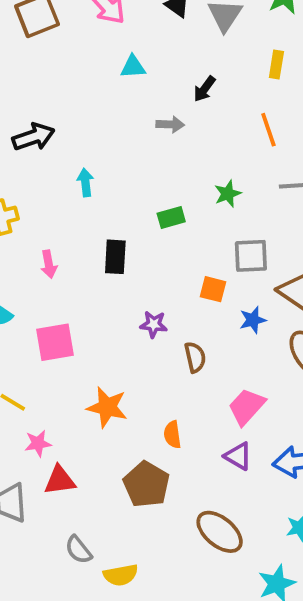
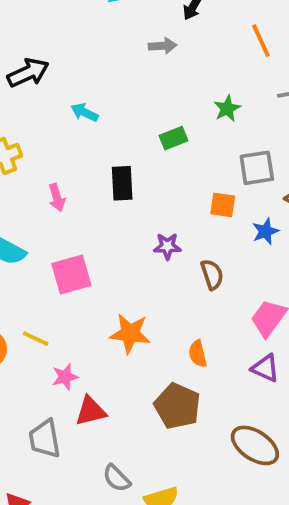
cyan arrow: (85, 182) -> (85, 112), turned -52

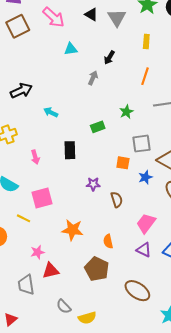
orange line: (261, 41) -> (145, 76), turned 42
gray arrow: (163, 46) -> (93, 78), turned -64
yellow line: (36, 339) -> (23, 218), moved

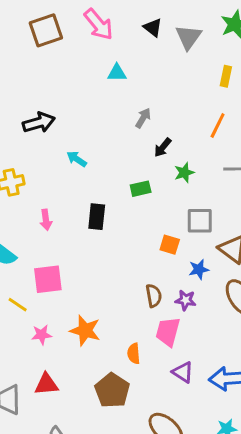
black arrow: (109, 58) -> (163, 147), moved
purple star: (93, 184) -> (186, 300), moved
pink trapezoid: (146, 223) -> (168, 332), moved, turned -30
pink star: (38, 252) -> (42, 335), moved

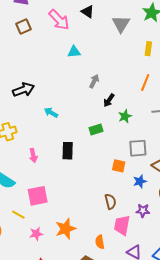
black triangle: (153, 28) -> (88, 12), moved
brown square: (46, 30) -> (24, 27), size x0.7
purple star: (186, 300) -> (143, 211), moved
orange star: (85, 330) -> (66, 229), turned -30

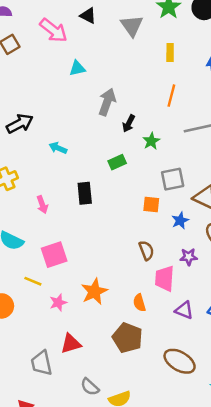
gray arrow: (94, 81) -> (107, 102), size x1.5

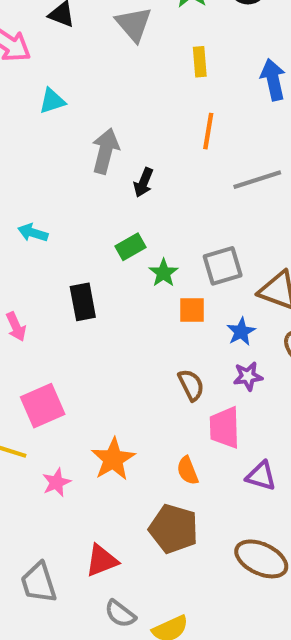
green star: (151, 141) -> (164, 273), moved
purple star: (189, 257) -> (248, 376), moved
red triangle: (71, 344) -> (102, 561), moved

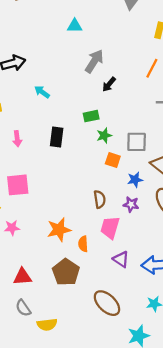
orange star: (113, 459) -> (59, 230), moved

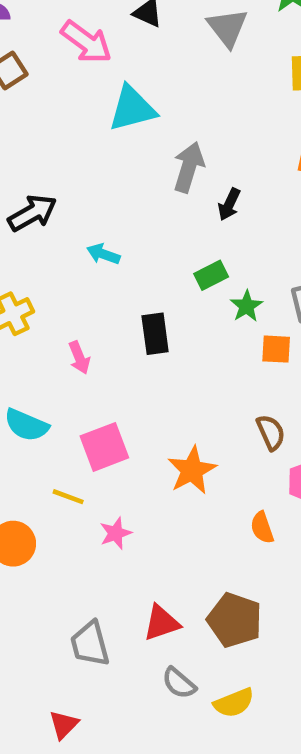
cyan triangle: (75, 26) -> (132, 109), size x1.6
orange star: (59, 230) -> (192, 470), moved
brown pentagon: (66, 272) -> (235, 620), moved

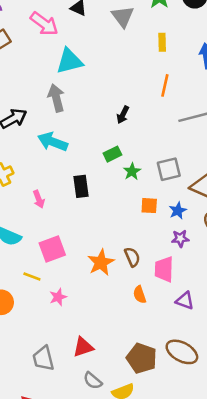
gray arrow: (189, 167) -> (56, 98), moved, turned -32
cyan arrow: (103, 254) -> (53, 142), size x1.6
orange square: (276, 349) -> (149, 206), moved
brown semicircle: (271, 432) -> (132, 257), moved
brown pentagon: (235, 620) -> (142, 358), moved

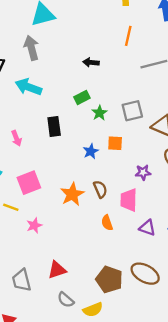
black arrow: (123, 115) -> (91, 62), turned 70
blue star: (178, 211) -> (91, 151), moved

